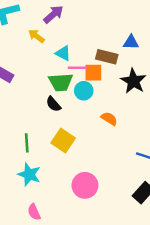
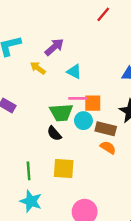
cyan triangle: (63, 53) -> (74, 72), moved
brown rectangle: (107, 57) -> (106, 129), moved
yellow square: (63, 140) -> (64, 169), turned -30

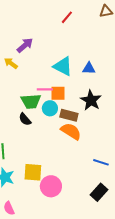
cyan triangle: (74, 72) -> (63, 66), moved, size x1.5
orange semicircle: (108, 147) -> (71, 131), size x1.5
yellow square: (64, 169) -> (33, 172), moved

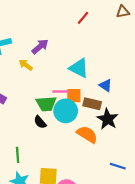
blue triangle: (89, 68) -> (105, 85), moved, turned 32
black star: (91, 100) -> (108, 119), moved
cyan circle: (50, 108) -> (66, 111), size x1.5
brown rectangle: (69, 115) -> (92, 104), moved

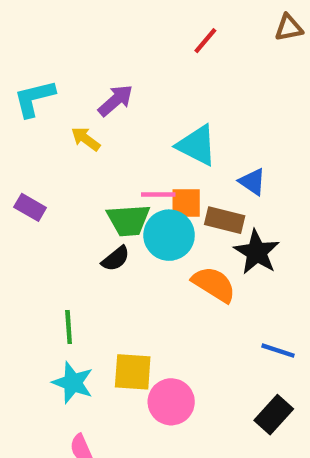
black semicircle: (40, 122) -> (116, 259), turned -88

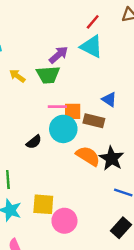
red line: (205, 41) -> (93, 22), moved
purple arrow: (116, 100) -> (59, 55), moved
cyan triangle: (197, 145) -> (92, 47), moved
green trapezoid: (128, 220) -> (48, 75), moved
black star: (257, 252) -> (112, 158), moved

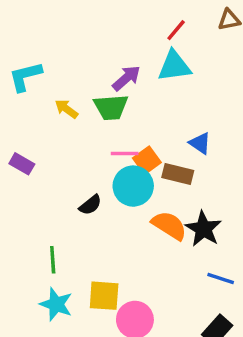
cyan triangle: (92, 47) -> (174, 66), turned -35
orange square: (73, 111) -> (147, 160), turned -36

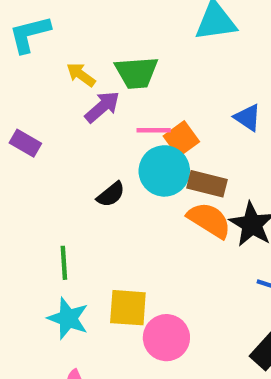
purple arrow: (126, 78) -> (102, 107), moved
brown rectangle: (178, 174) -> (207, 184), moved

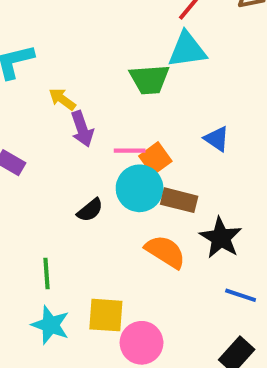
green trapezoid: (137, 73) -> (149, 79), moved
purple arrow: (102, 107) -> (82, 129), turned 112
orange semicircle: (209, 220) -> (165, 252), moved

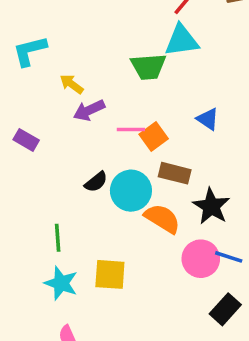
purple arrow: (82, 129) -> (89, 110), turned 84
cyan circle: (140, 188) -> (131, 191), moved
pink circle: (142, 343) -> (201, 259), moved

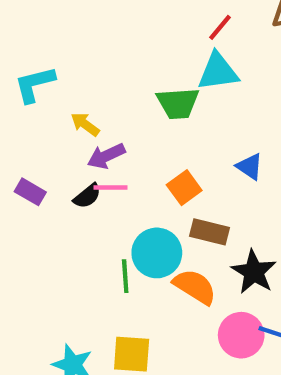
pink line: (131, 130) -> (110, 188), moved
black semicircle: (96, 182) -> (87, 196), moved
green line: (58, 238) -> (125, 276), moved

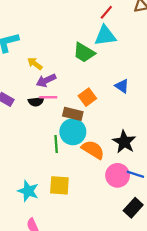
green trapezoid: (178, 103) -> (84, 52), turned 35
black semicircle: (87, 196) -> (36, 102), turned 32
brown rectangle: (210, 232) -> (73, 114), moved

